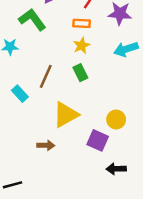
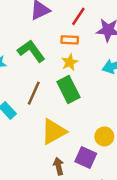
green L-shape: (32, 20) -> (31, 51), moved
green rectangle: (80, 73) -> (68, 89), size x1.5
brown arrow: (46, 145) -> (59, 166), moved, turned -105

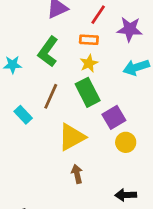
green L-shape: (31, 51) -> (48, 52), turned -108
purple square: (86, 158) -> (114, 117), moved, turned 35

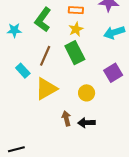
purple square: (114, 117) -> (113, 73), moved
yellow triangle: (72, 137) -> (46, 89), moved
yellow circle: (126, 142) -> (87, 93), moved
black arrow: (126, 195) -> (87, 123), moved

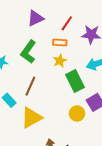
green rectangle: (75, 53) -> (75, 81), moved
yellow circle: (87, 93) -> (77, 113), moved

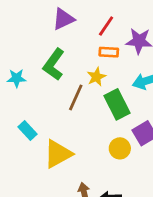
orange rectangle: (60, 43) -> (109, 52), moved
brown line: (30, 86) -> (76, 97), moved

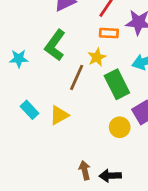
yellow triangle: (58, 154) -> (59, 115), moved, size x0.7

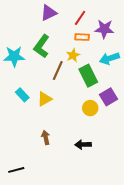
cyan star: (19, 59) -> (14, 56), size x1.5
brown arrow: (85, 170) -> (46, 137), moved

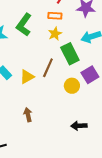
orange rectangle: (82, 37) -> (55, 16), moved
brown line: (58, 71) -> (48, 68), moved
black arrow: (83, 145) -> (79, 126), moved

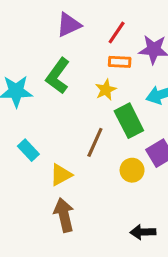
orange rectangle: (55, 16) -> (120, 62), moved
yellow triangle: (27, 77) -> (61, 175), moved
brown arrow: (28, 115) -> (64, 215), size x1.5

